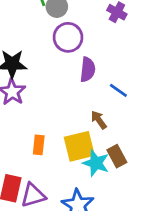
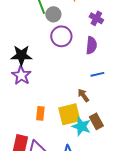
purple semicircle: (88, 69) -> (91, 45), moved
blue line: (118, 90) -> (97, 74), turned -48

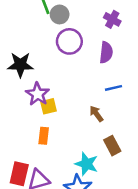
purple star: (21, 75) -> (38, 94), moved
yellow square: (69, 114) -> (49, 106), moved, size x0.6
cyan star: (81, 126) -> (87, 164), moved

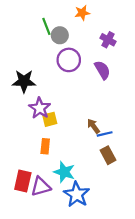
purple semicircle: (106, 52) -> (102, 70), turned -36
blue line: (113, 88) -> (105, 134), moved
cyan star: (87, 164) -> (64, 172), moved

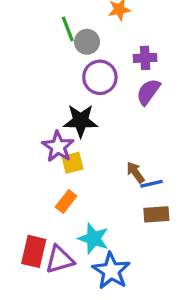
purple cross: (108, 40) -> (145, 58), moved, turned -32
purple semicircle: (102, 70) -> (148, 92), turned -114
black star: (24, 81) -> (81, 121), moved
orange rectangle: (45, 146) -> (66, 201), turned 32
brown rectangle: (108, 155) -> (156, 214), turned -66

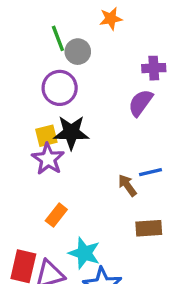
purple cross: (145, 58) -> (154, 68), moved
purple circle: (100, 77) -> (60, 88), moved
yellow square: (72, 163) -> (46, 136), moved
blue line: (152, 184) -> (150, 172), moved

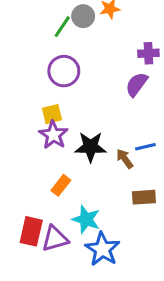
green line: (58, 38) -> (62, 27), turned 55
gray circle: (78, 52) -> (83, 16), moved
black star: (71, 132) -> (91, 147), moved

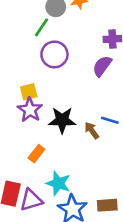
green line: (62, 27) -> (42, 27), moved
purple circle: (64, 71) -> (54, 54), moved
blue line: (145, 147) -> (110, 120), turned 30
brown rectangle: (144, 197) -> (107, 205), moved

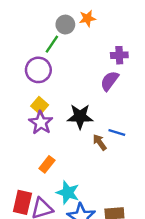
purple circle: (54, 54) -> (38, 70), moved
yellow square: (29, 92) -> (40, 105), turned -35
black star: (62, 120) -> (80, 117), moved

